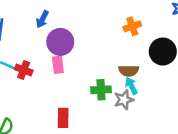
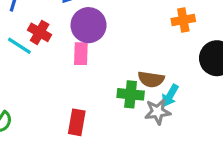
red cross: (24, 70) -> (40, 32), moved
brown semicircle: (129, 71) -> (151, 79), moved
cyan arrow: (131, 86) -> (170, 95), turned -132

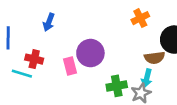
purple circle: (89, 25) -> (90, 53), moved
brown semicircle: (151, 79) -> (154, 58), moved

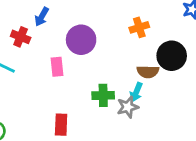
purple circle: (90, 53) -> (81, 40), moved
red cross: (34, 59) -> (21, 37), moved

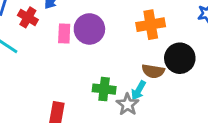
orange cross: (139, 27) -> (151, 25), size x1.4
pink rectangle: (57, 67) -> (64, 33), moved
gray star: (128, 107) -> (128, 104), turned -30

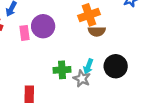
black circle: (180, 58) -> (116, 66), moved
brown semicircle: (153, 71) -> (97, 31), moved

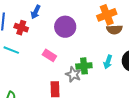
pink rectangle: (25, 33) -> (49, 55), moved, turned -48
gray star: (82, 79) -> (73, 74), moved

